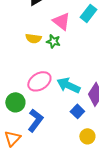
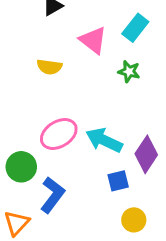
green star: (53, 41) -> (129, 72), moved
blue square: (77, 111) -> (118, 181), turned 32

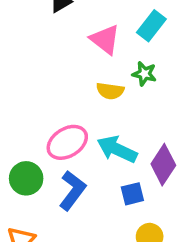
yellow semicircle: (49, 67) -> (110, 91), moved
blue L-shape: (53, 195) -> (72, 190), moved

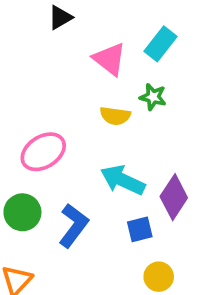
pink ellipse: (67, 142) -> (43, 152), moved

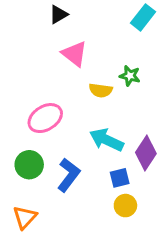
cyan rectangle: (161, 44) -> (143, 17), moved
pink triangle: (109, 59) -> (74, 54), moved
yellow circle: (159, 277) -> (125, 206), moved

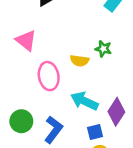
pink triangle: (74, 54) -> (26, 40), moved
pink ellipse: (45, 118) -> (49, 76), moved, turned -68

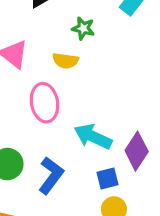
green star: (103, 49) -> (83, 28), moved
yellow semicircle: (80, 61) -> (65, 61), moved

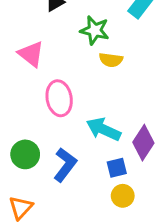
green star: (83, 28) -> (95, 30), size x1.4
yellow semicircle: (65, 61) -> (111, 60), moved

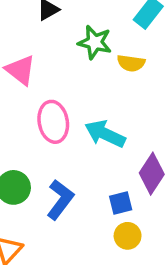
yellow semicircle: (111, 60) -> (131, 63), moved
cyan arrow: (103, 129) -> (105, 134), moved

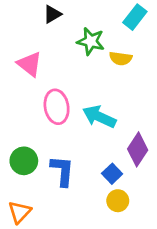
blue L-shape: (60, 200) -> (62, 171), turned -32
blue square: (121, 203) -> (112, 174), turned -30

